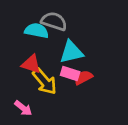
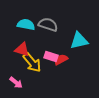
gray semicircle: (54, 21) -> (48, 25), moved
cyan triangle: (71, 52) -> (79, 41), moved

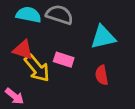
red semicircle: (61, 60) -> (102, 75), moved, turned -72

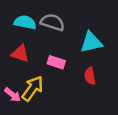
yellow arrow: (37, 68) -> (33, 88), moved, turned -105

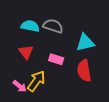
red triangle: (20, 54) -> (26, 52), turned 35
red semicircle: (90, 76) -> (84, 71), size x1.5

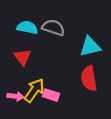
pink rectangle: (56, 59) -> (51, 95), moved
pink arrow: (20, 86) -> (15, 96), turned -32

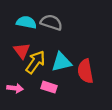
cyan triangle: (90, 46) -> (62, 62), moved
yellow arrow: (34, 90) -> (35, 62), moved

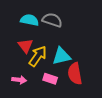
red semicircle: (85, 71) -> (75, 74), moved

